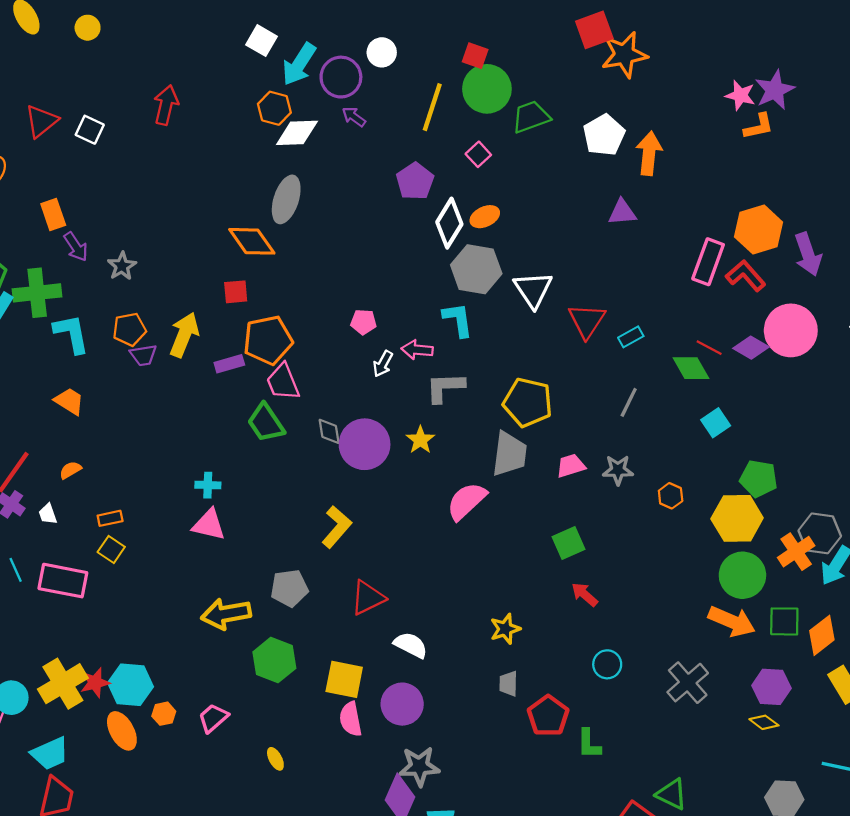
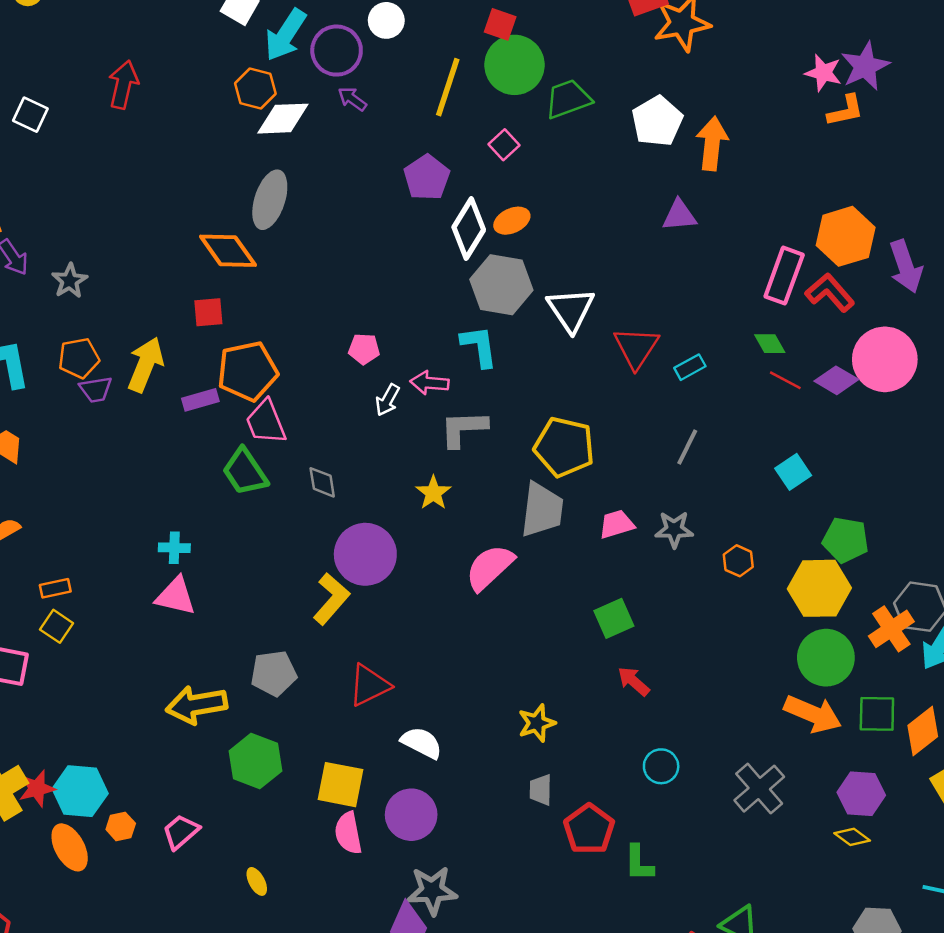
green diamond: (691, 368) -> (770, 344), moved, size x0.7
purple circle: (365, 444) -> (365, 554), moved

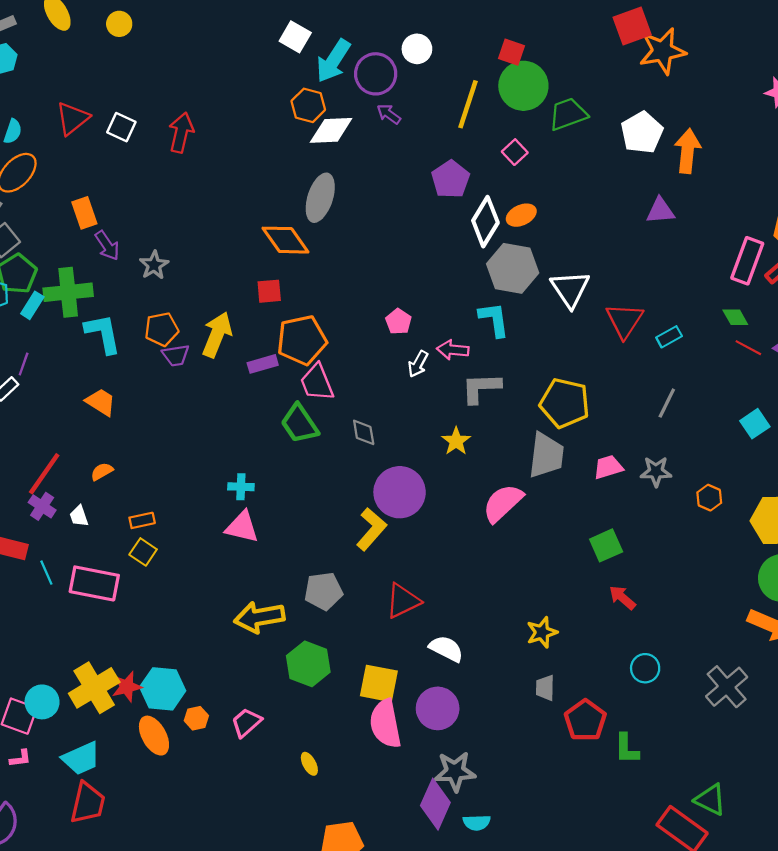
red arrow: (123, 85) -> (181, 133), moved
pink pentagon: (364, 349) -> (398, 322), turned 30
pink semicircle: (348, 833) -> (385, 724), size x1.4

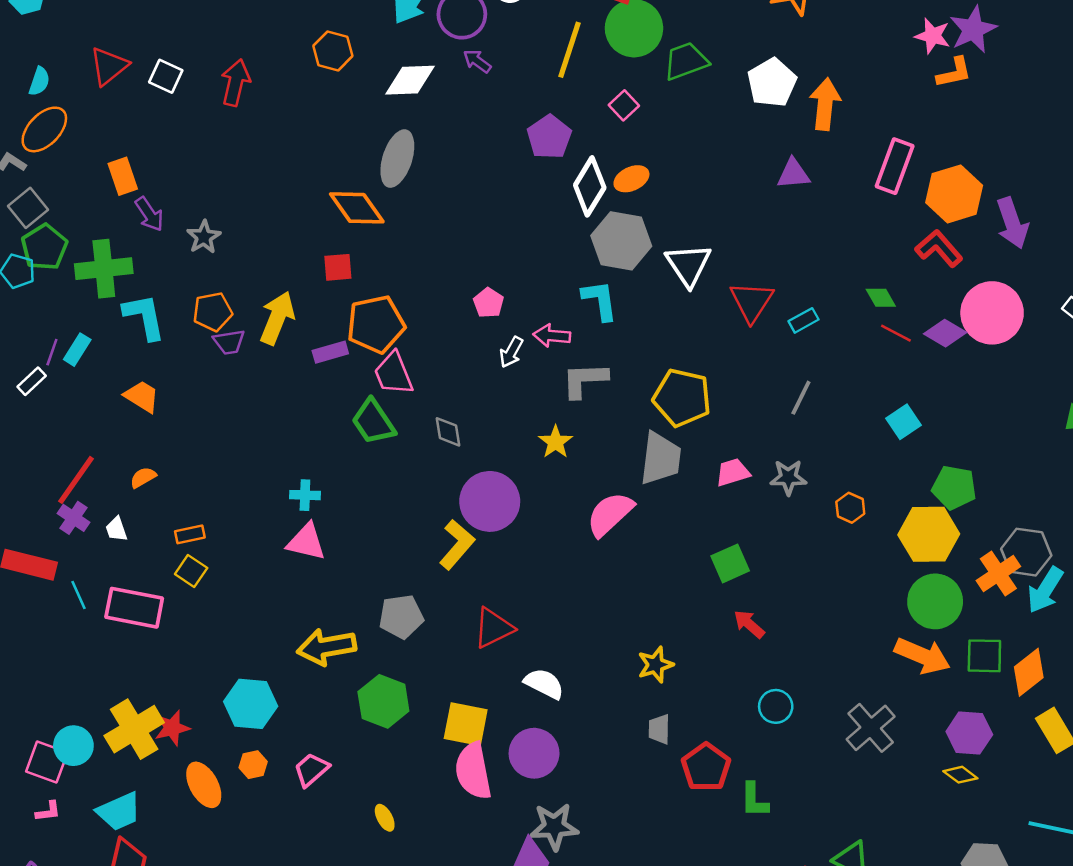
orange hexagon: (308, 105) -> (333, 51), moved
pink rectangle: (747, 261) -> (895, 166), moved
cyan rectangle: (32, 305) -> (77, 350), moved
cyan hexagon: (163, 689) -> (251, 704), moved

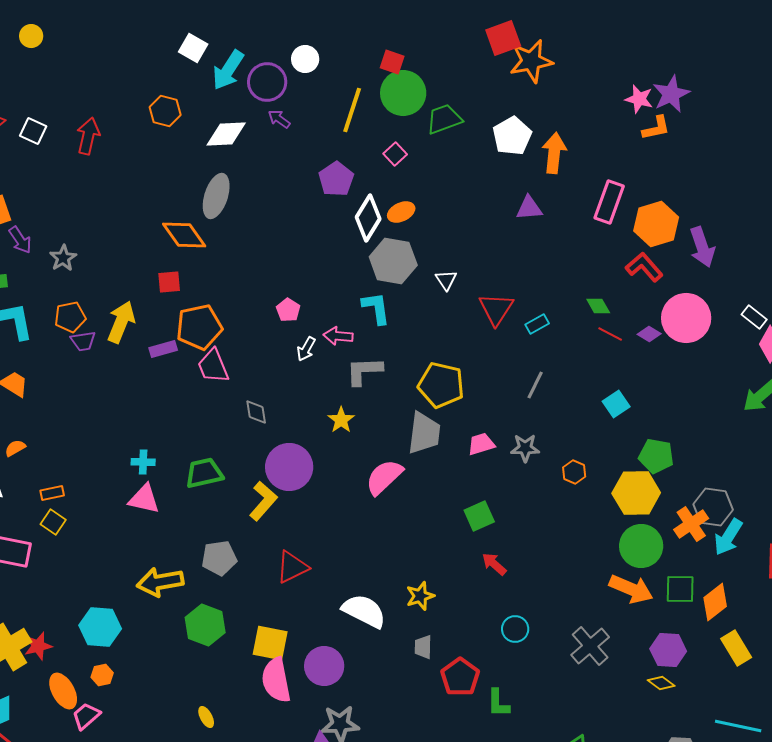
white triangle: (688, 265) -> (446, 280), size x0.6
purple diamond: (945, 333) -> (649, 334), size x0.7
green trapezoid: (373, 422) -> (204, 473), moved, turned 111
white semicircle: (544, 684) -> (364, 611), moved, size x1.4
pink trapezoid: (311, 770) -> (86, 716), moved

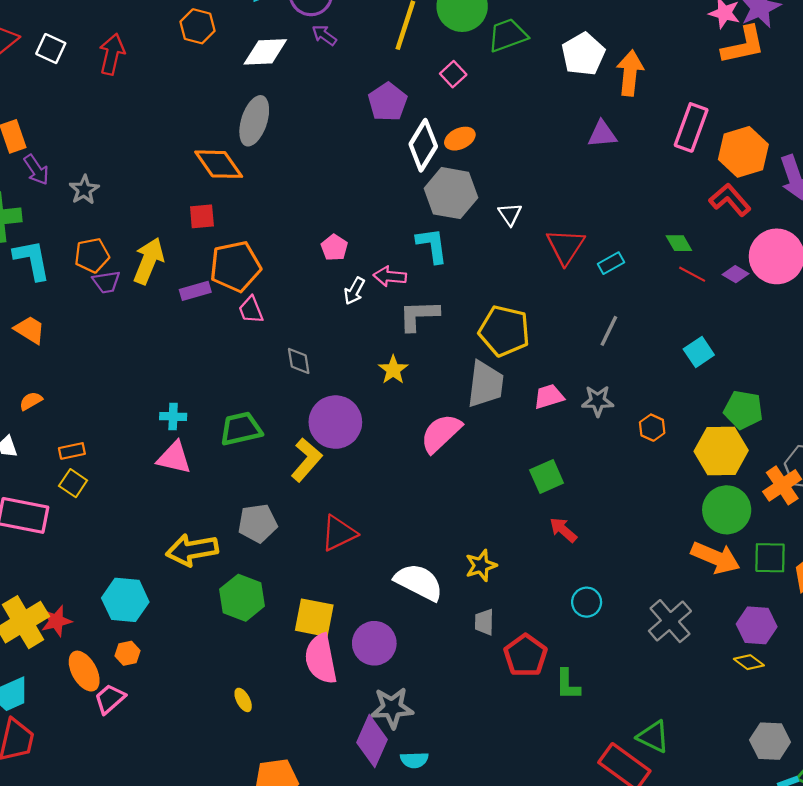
orange L-shape: (656, 128) -> (743, 45), size x1.4
pink trapezoid: (213, 366) -> (251, 310), size x0.7

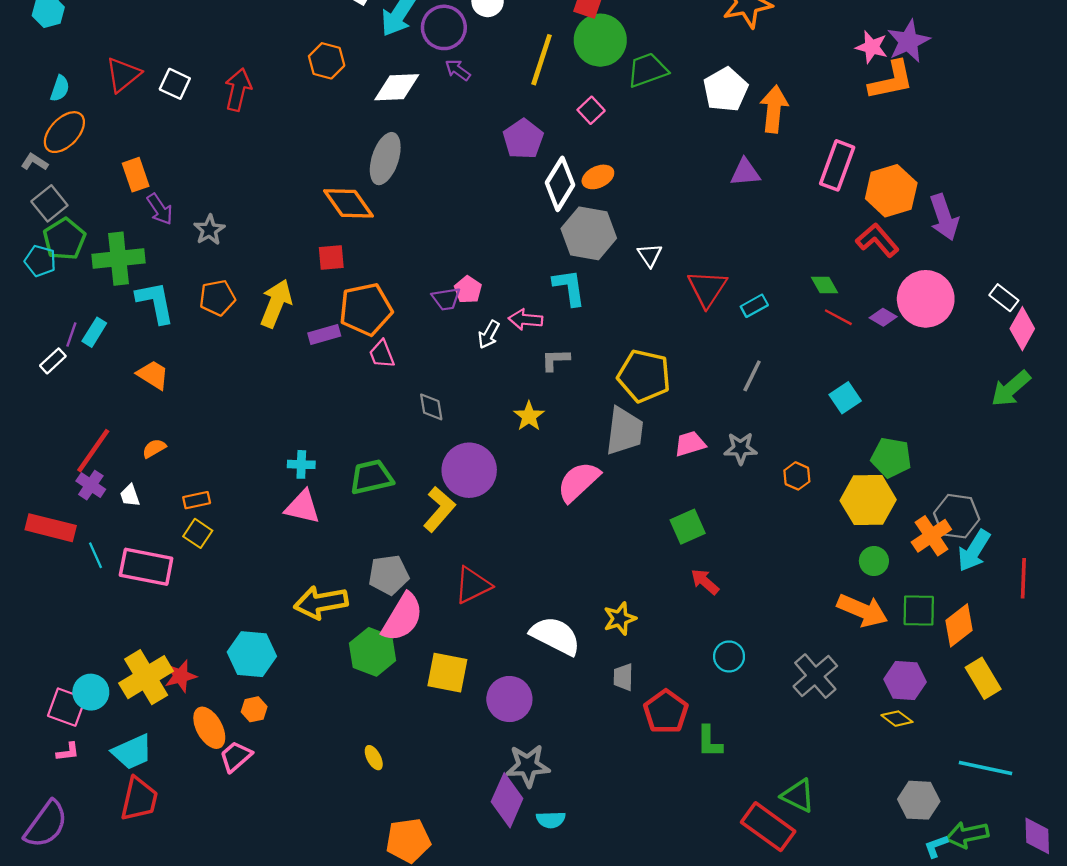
purple trapezoid: (106, 282) -> (446, 299), moved
gray L-shape: (419, 315) -> (555, 360), size x0.7
green circle: (727, 510) -> (874, 561), size x0.6
pink semicircle: (321, 659) -> (402, 617), moved, turned -138

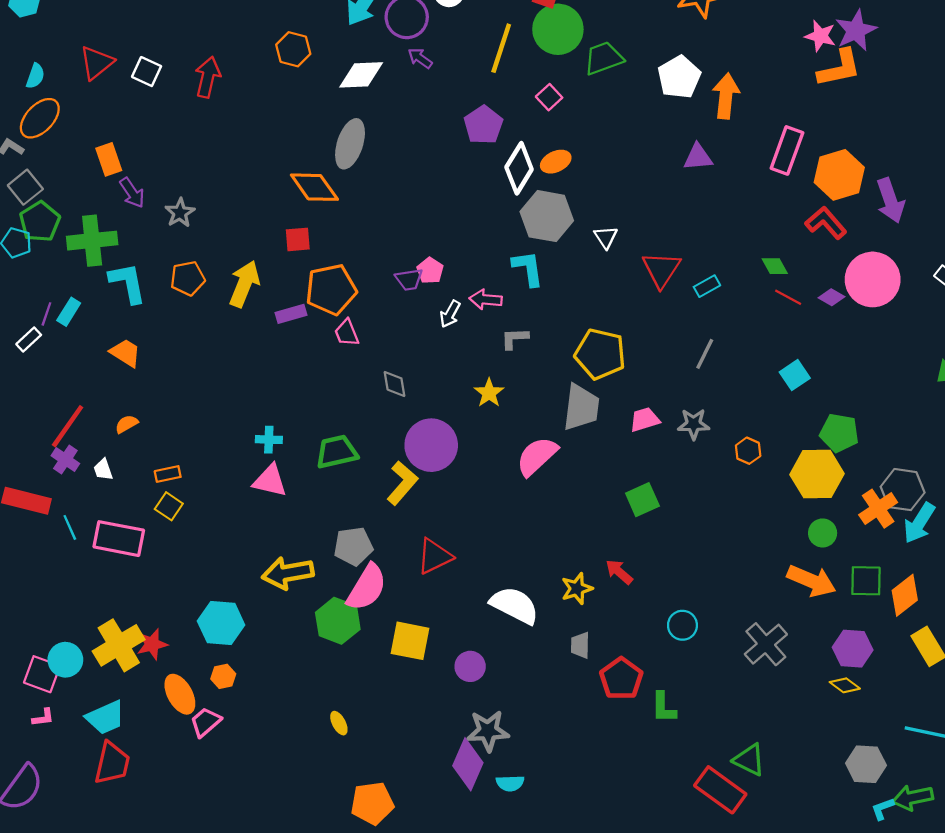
red arrow: (705, 582) -> (619, 572), moved
purple circle: (509, 699) -> (470, 666), size x0.7

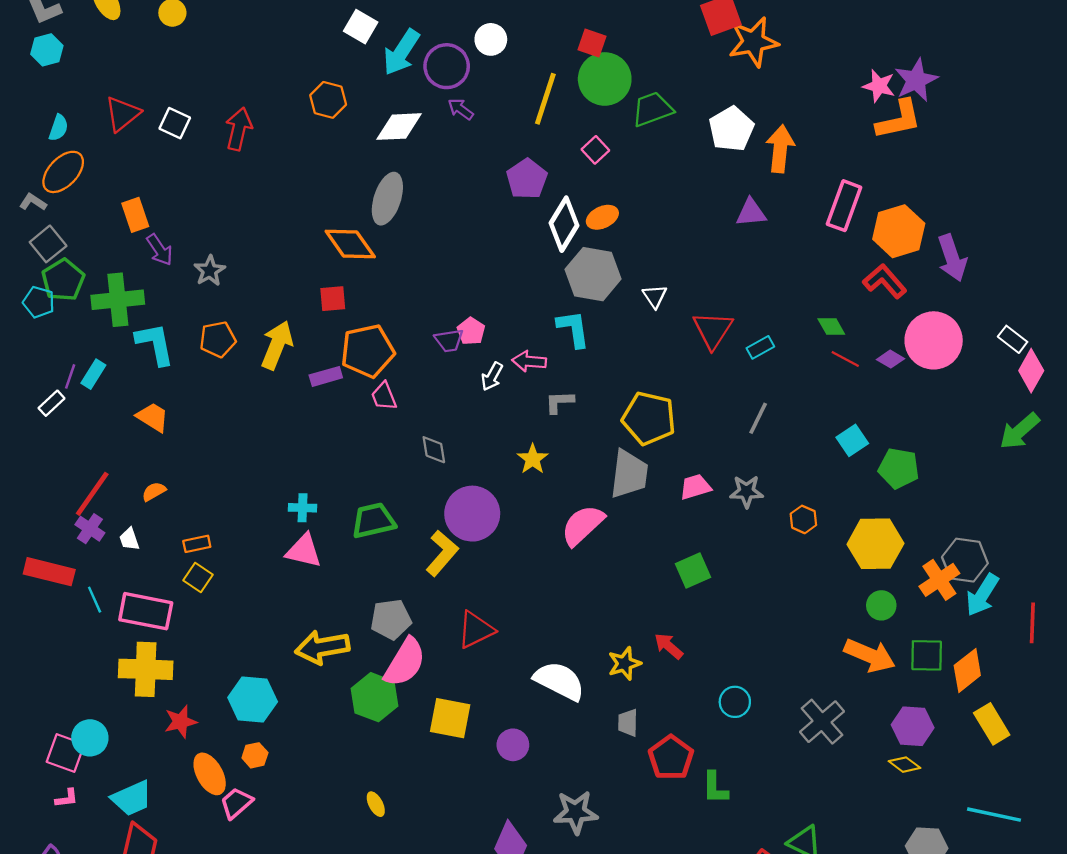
green pentagon: (839, 433) -> (899, 468), moved
yellow cross: (119, 645) -> (146, 669), moved, turned 33
gray star: (488, 731) -> (576, 812), moved

